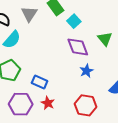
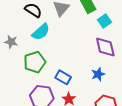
blue star: (86, 71) -> (98, 74), moved

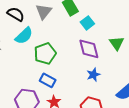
green pentagon: (35, 62) -> (45, 54), moved
blue star: (98, 74) -> (93, 75), moved

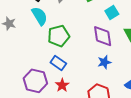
cyan square: (87, 23) -> (112, 13), moved
cyan semicircle: (24, 36) -> (40, 16), turned -84

